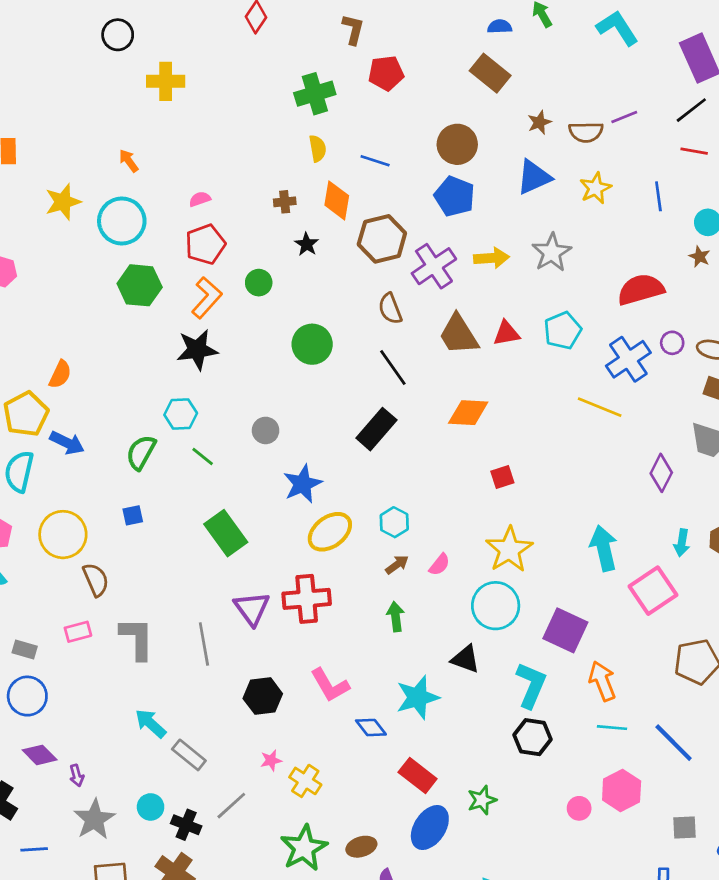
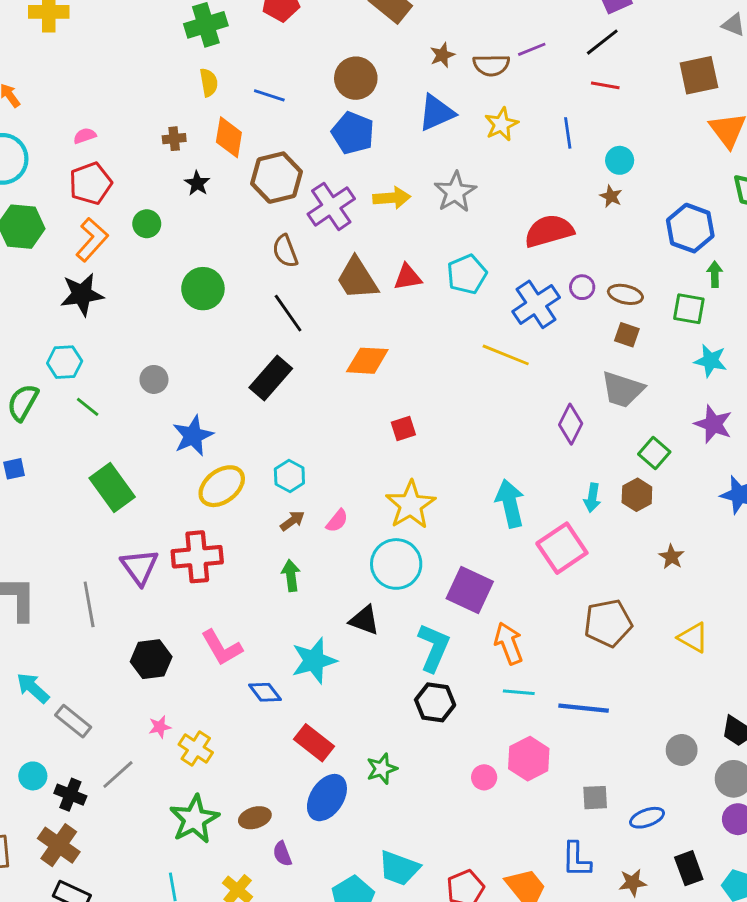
blue line: (674, 743) -> (584, 708), turned -39

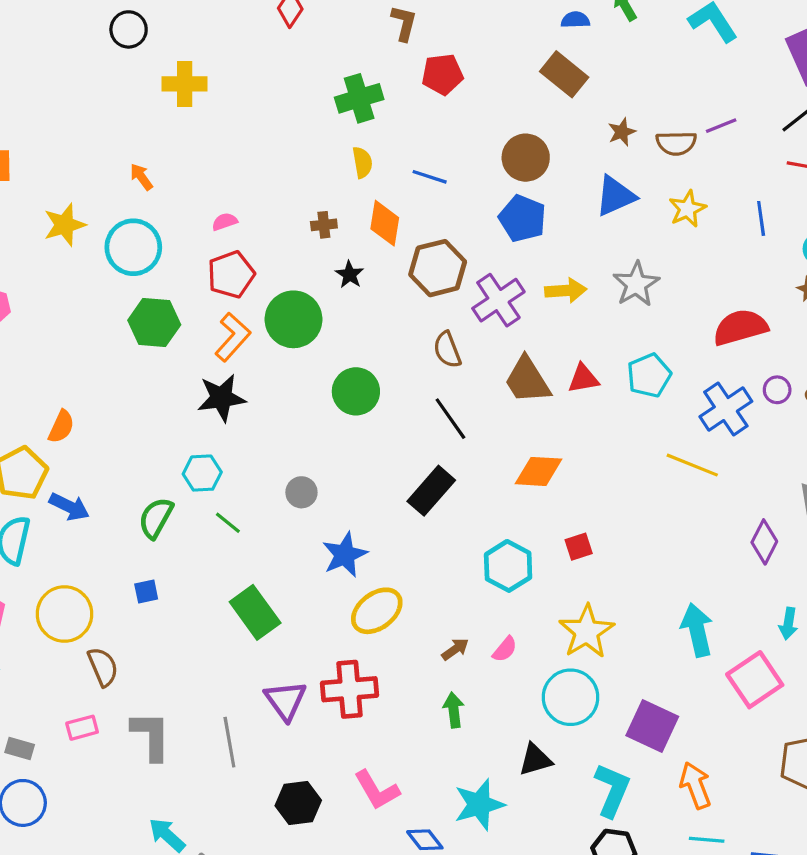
green circle: (147, 224) -> (293, 319), size x1.8
cyan hexagon: (289, 476) -> (508, 566), moved, size x1.4
black triangle: (364, 620) -> (535, 760), turned -36

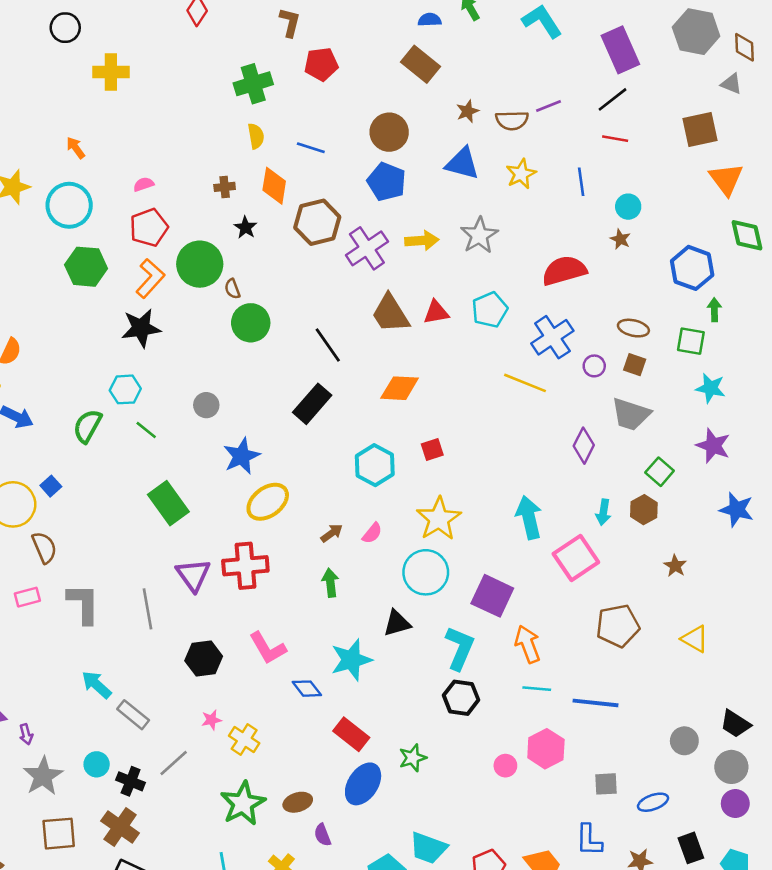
blue triangle: (615, 196) -> (462, 163), turned 39
brown semicircle: (447, 350) -> (232, 289), moved, size x0.7
purple circle: (777, 390) -> (594, 366), moved
blue square: (146, 592) -> (51, 486), moved, turned -30

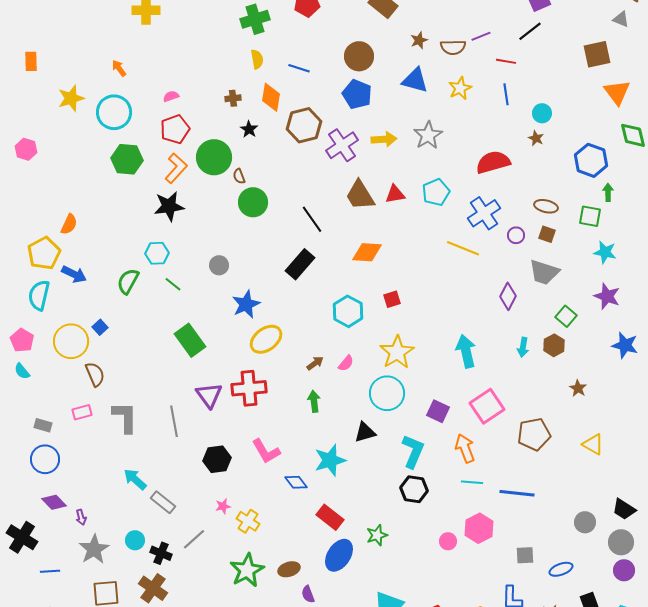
red line: (615, 139) -> (506, 61), moved
pink square: (576, 558) -> (487, 406), moved
purple square: (492, 596) -> (438, 411), size x0.7

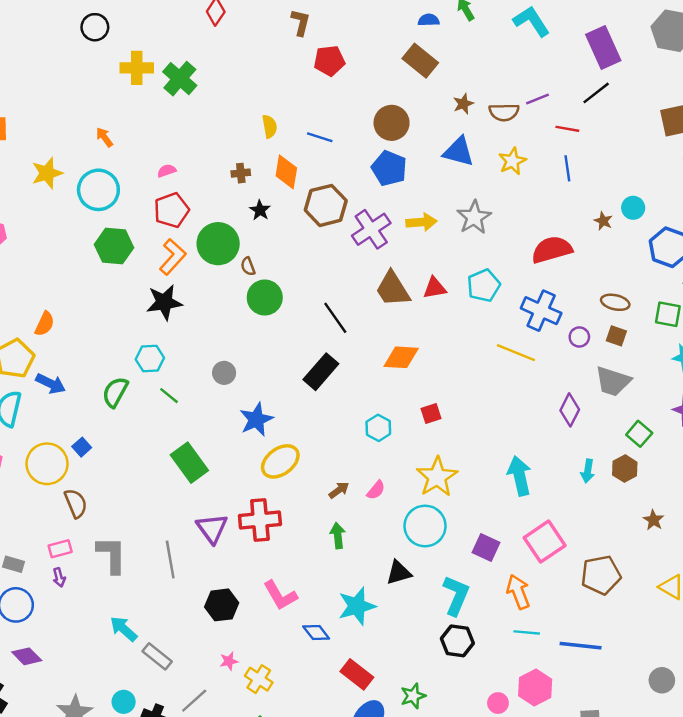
green cross: (255, 19) -> (180, 79), moved, turned -32
cyan circle: (542, 113) -> (633, 208), moved
blue cross: (484, 213) -> (541, 311), turned -32
cyan hexagon: (348, 311) -> (378, 428), size x0.7
purple arrow: (81, 517) -> (59, 577), moved

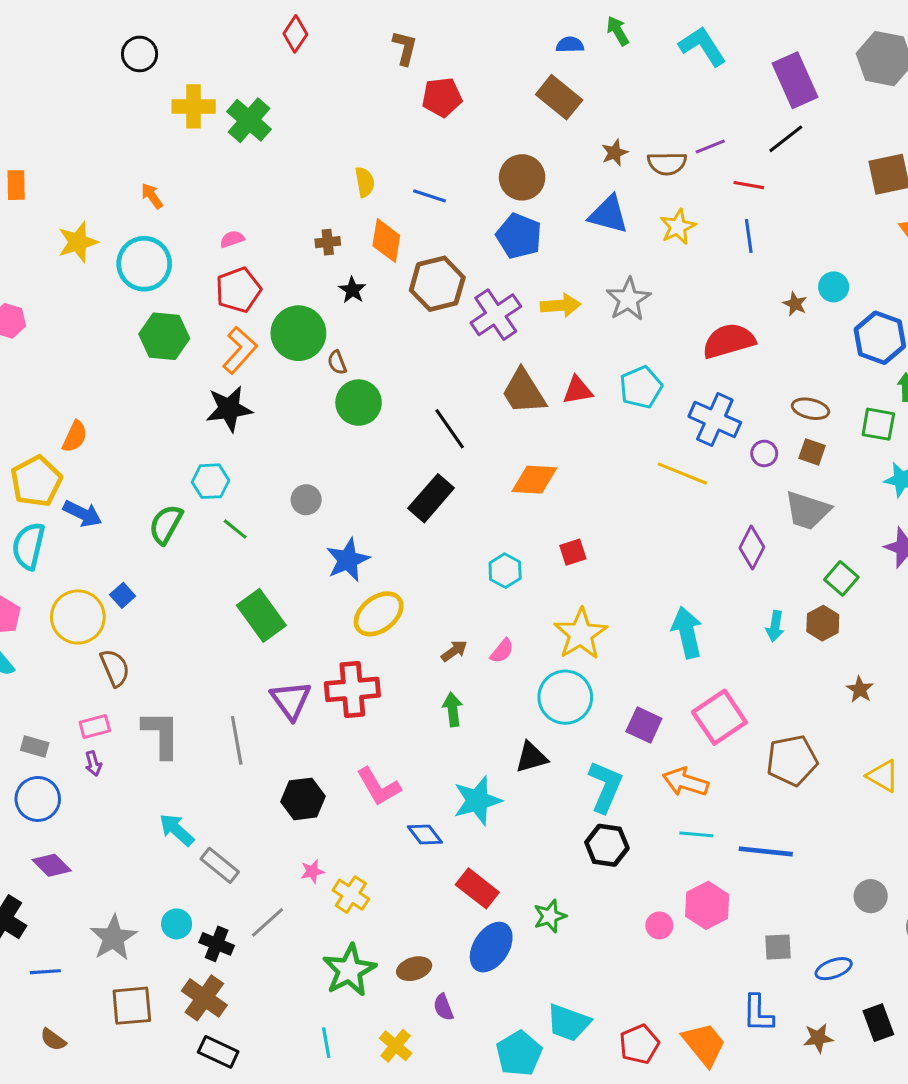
orange arrow: (518, 592) -> (686, 782), turned -52

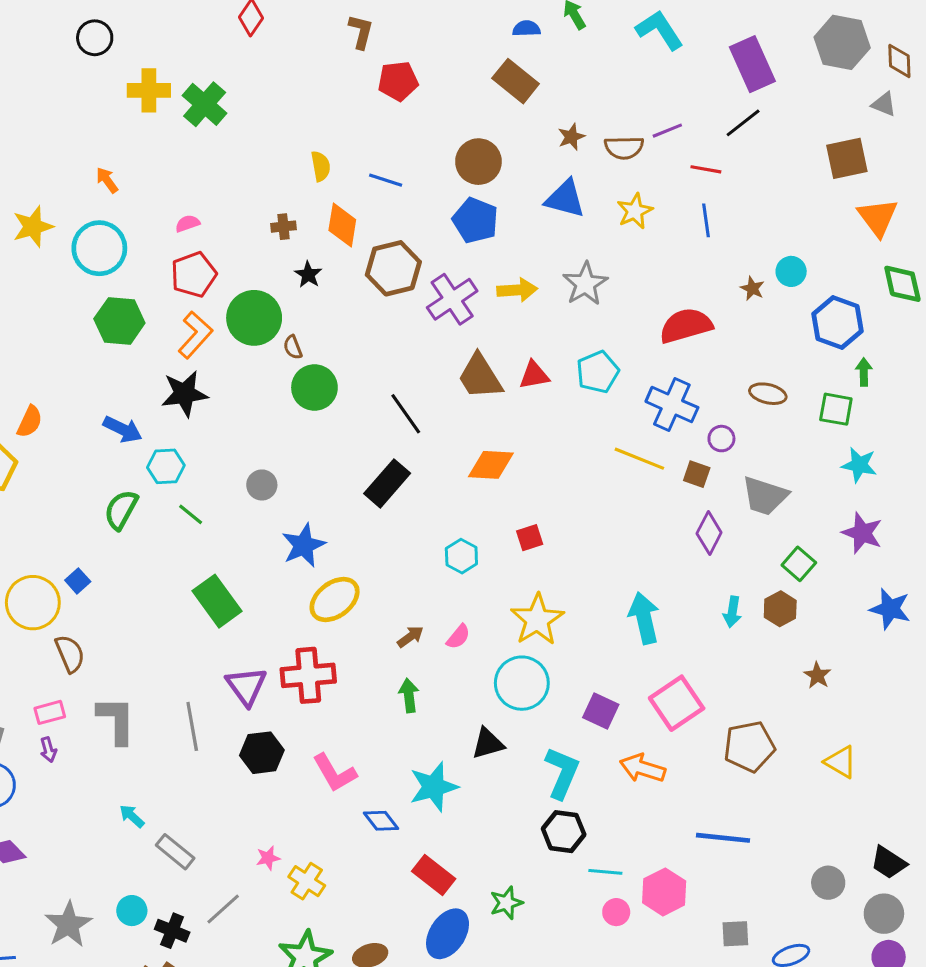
brown square: (812, 452) -> (697, 474), moved
blue arrow: (82, 514) -> (123, 429), moved
black hexagon: (303, 799) -> (262, 753), moved
cyan arrow: (177, 830) -> (132, 816), size x0.7
cyan line: (696, 834) -> (605, 872), moved

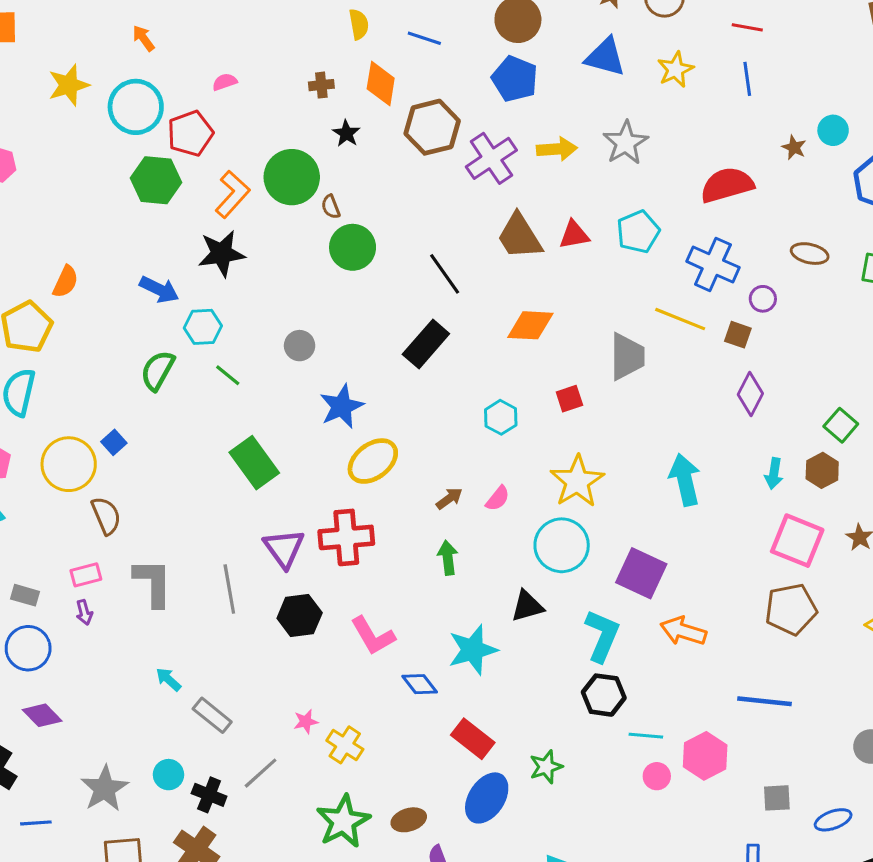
red pentagon: (194, 275) -> (190, 133), moved
gray trapezoid: (765, 496) -> (627, 357), moved, turned -108
pink square: (677, 703) -> (797, 541), moved, turned -34
purple square: (601, 711) -> (641, 573), size x1.4

